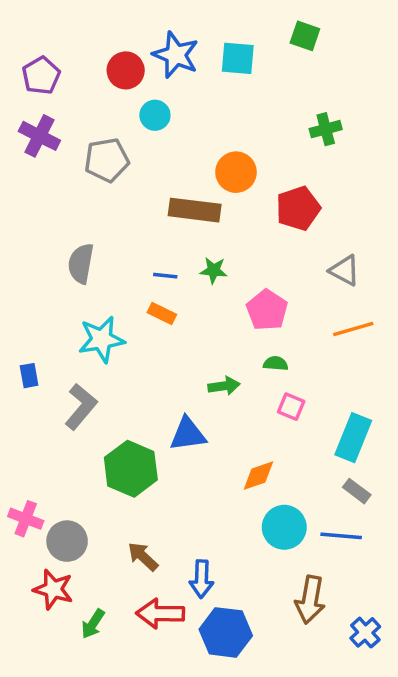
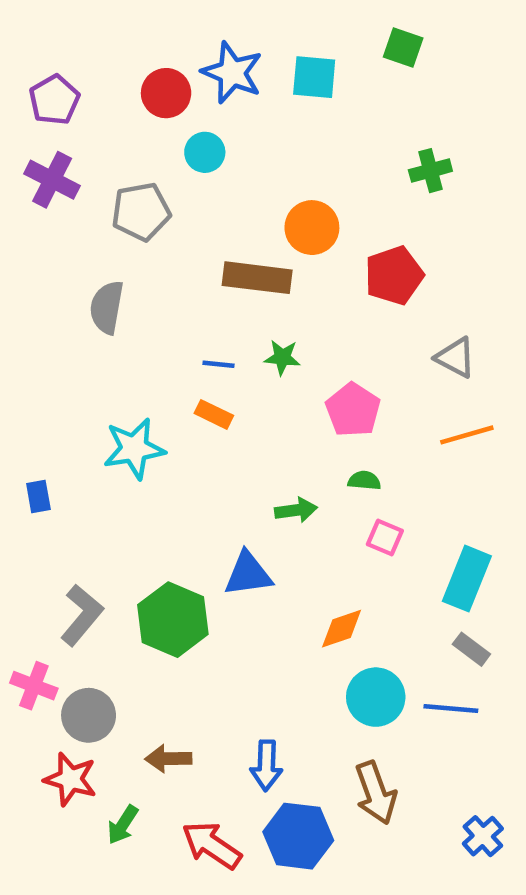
gray semicircle: (81, 264) -> (107, 307), moved
gray L-shape: (81, 407) -> (82, 615), moved
brown arrow: (143, 557) -> (168, 759), moved, turned -44
brown arrow: (310, 600) -> (376, 793), moved, turned -30
red arrow: (160, 613) -> (212, 845), moved, turned 33

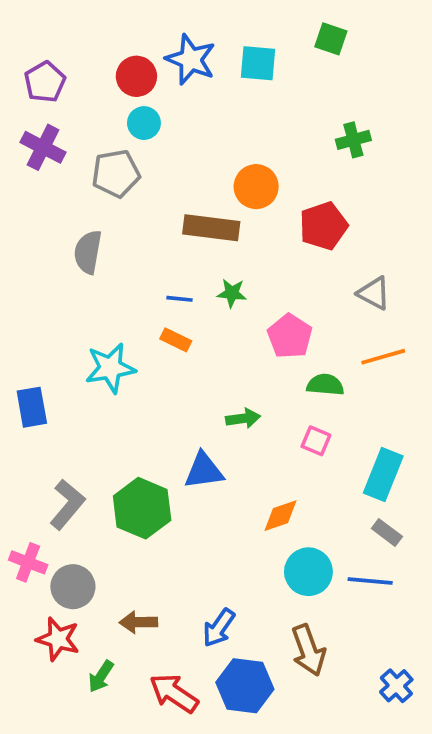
cyan circle: (205, 152) -> (144, 123), moved
green semicircle: (364, 481) -> (325, 385), moved, size x1.4
blue rectangle: (38, 497) -> (32, 407), size x1.5
blue arrow: (266, 765) -> (219, 628), turned 33

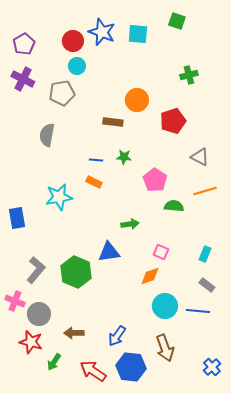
brown rectangle: (211, 228) -> (113, 122), size x0.7
pink square: (316, 441) -> (161, 252), moved
cyan rectangle: (383, 474) -> (205, 254), size x0.6

